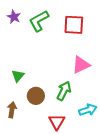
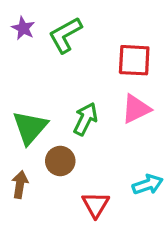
red square: (74, 25) -> (134, 60), moved
green triangle: (18, 76) -> (30, 127), size x1.6
green arrow: (64, 91) -> (85, 119), moved

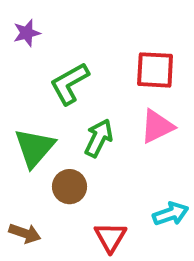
purple star: (23, 28) -> (27, 33), turned 30
green L-shape: (65, 35) -> (70, 84), moved
brown arrow: (20, 185) -> (25, 233), moved, turned 100

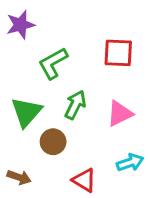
purple star: (27, 33) -> (20, 25), size x1.4
pink triangle: (157, 126) -> (120, 114), moved
red triangle: (110, 237) -> (84, 180), turned -30

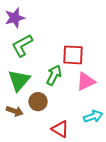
red square: (118, 53) -> (73, 55), moved
green L-shape: (53, 63) -> (22, 45), moved
brown arrow: (19, 177) -> (15, 111), moved

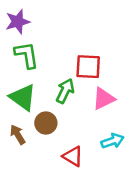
green L-shape: (22, 45) -> (27, 55), turned 110
green triangle: (19, 80) -> (23, 97), turned -35
brown arrow: (15, 111) -> (18, 135), turned -140

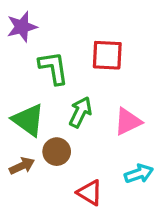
green L-shape: (27, 55) -> (54, 68), moved
red square: (88, 67) -> (107, 55), moved
brown arrow: (18, 135) -> (22, 166), turned 96

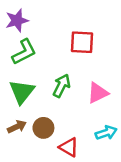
green L-shape: (54, 68) -> (24, 52), moved, turned 72
green triangle: (28, 120) -> (22, 92), turned 32
brown circle: (57, 152) -> (43, 128), moved

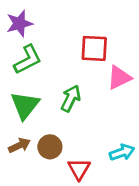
pink triangle: (98, 93) -> (119, 78), moved
red triangle: (69, 147) -> (79, 169), turned 30

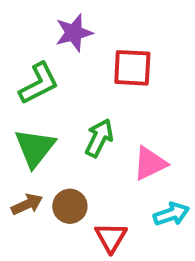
purple star: (19, 23) -> (74, 33), moved
pink triangle: (119, 78) -> (150, 163), moved

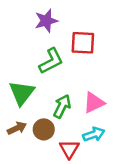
green L-shape: (39, 83) -> (51, 61), moved
green arrow: (99, 138) -> (62, 106), moved
cyan arrow: (171, 214) -> (94, 134), moved

